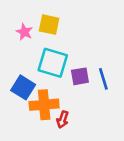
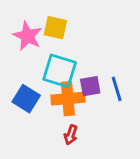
pink star: (24, 32) -> (28, 36), size x1.5
orange cross: (44, 105) -> (68, 99), moved

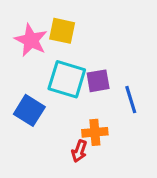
purple square: (90, 86) -> (98, 81), moved
orange cross: (68, 99) -> (95, 132), moved, size x0.7

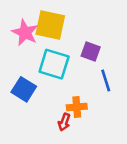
yellow square: (62, 31) -> (50, 25), size x1.4
purple square: (98, 81) -> (91, 51), moved, turned 30

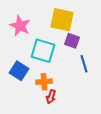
yellow square: (50, 25) -> (62, 20), moved
orange cross: (77, 107) -> (44, 82), moved

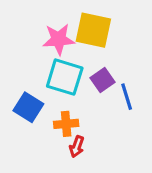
pink star: (20, 26) -> (59, 39), moved, turned -30
purple square: (72, 41) -> (102, 80), moved, turned 35

